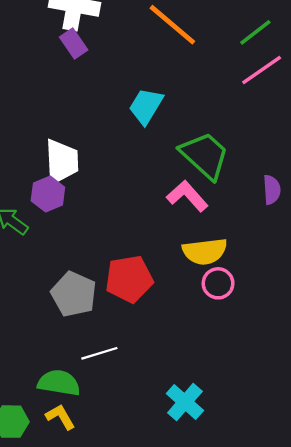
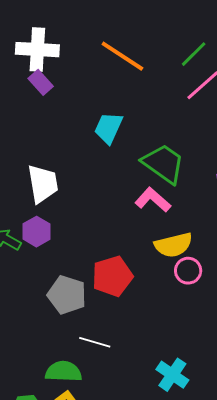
purple hexagon: (48, 194) -> (36, 232), moved
white line: (99, 353) -> (95, 342), turned 40

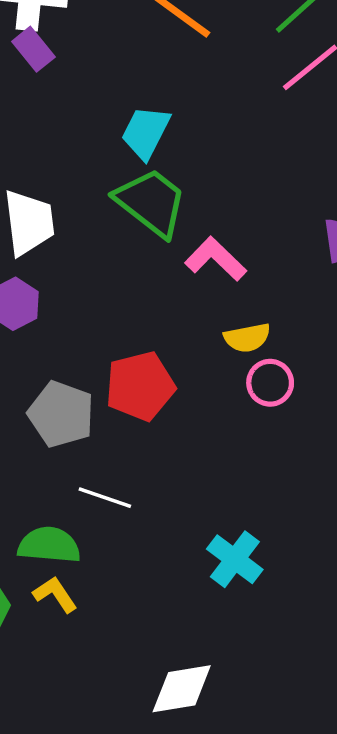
green trapezoid: (163, 164) -> (151, 202), moved
yellow semicircle: (173, 245) -> (247, 338), size x0.7

